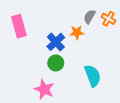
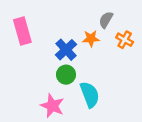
orange cross: (108, 19) -> (125, 40), moved
cyan semicircle: (93, 76) -> (90, 95), moved

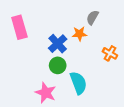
orange cross: (125, 40) -> (110, 53), moved

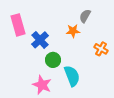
blue cross: (58, 44) -> (40, 40), moved

